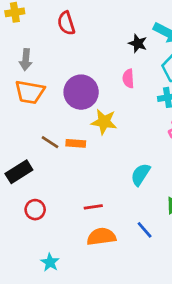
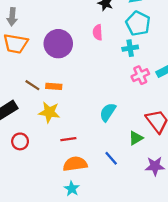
yellow star: (104, 122) -> (49, 112), moved
cyan star: (50, 262) -> (72, 189), moved

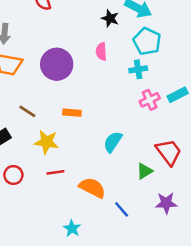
orange rectangle: (54, 86) -> (72, 113), moved
red line: (68, 139) -> (55, 172), moved
blue line: (111, 158) -> (122, 209), moved
orange semicircle: (75, 164) -> (92, 188), moved, turned 35

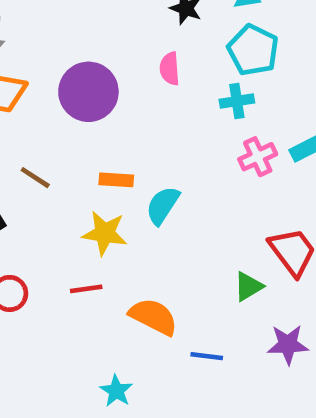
yellow star: (46, 142) -> (105, 233), moved
cyan semicircle: (113, 142) -> (163, 205), moved
blue line: (122, 209) -> (207, 356), turned -42

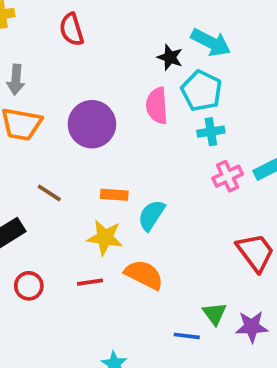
cyan pentagon: (253, 50) -> (202, 91), moved
pink semicircle: (170, 69) -> (157, 106), size x1.4
green triangle: (248, 287) -> (215, 314), moved, turned -35
orange semicircle: (153, 317) -> (144, 275), moved

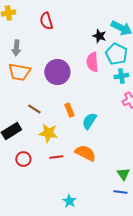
orange rectangle: (114, 195) -> (69, 110), turned 64
yellow star: (105, 238) -> (48, 133), moved
blue line: (187, 336) -> (120, 192), moved

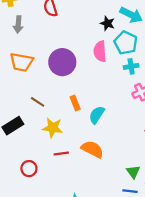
gray arrow: (16, 48) -> (18, 24), moved
red circle: (23, 159) -> (29, 169), moved

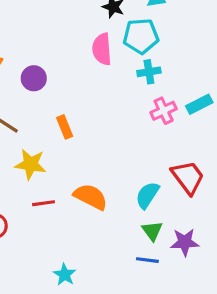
cyan pentagon: (126, 43) -> (141, 36), turned -30
purple circle: (62, 62) -> (34, 78), moved, size x0.6
cyan semicircle: (97, 115) -> (147, 195), moved

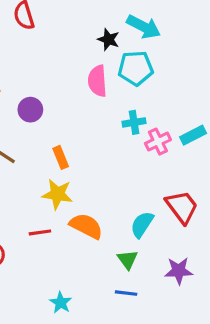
cyan cross: (149, 72) -> (134, 122), moved
yellow star: (31, 164) -> (57, 194), moved
green triangle: (152, 231) -> (128, 260), moved
blue line: (147, 260) -> (126, 293), moved

